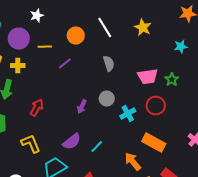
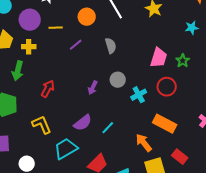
gray semicircle: (109, 64) -> (111, 46), moved
pink trapezoid: (148, 77) -> (159, 58), turned -65

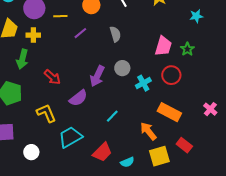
purple arrow: (93, 88) -> (97, 76), size x1.5
red arrow: (48, 89) -> (52, 77), turned 102
purple semicircle: (83, 123) -> (78, 98), moved

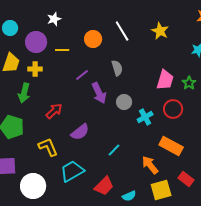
purple line: (80, 33) -> (82, 75), moved
purple arrow: (97, 76) -> (99, 93), moved, turned -50
red arrow: (52, 77) -> (54, 111), turned -84
white circle: (31, 152) -> (33, 186), size x1.6

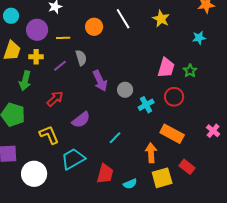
gray semicircle: (117, 68) -> (81, 58), moved
purple line: (82, 75) -> (60, 66), moved
orange arrow: (150, 165) -> (151, 153), turned 36
red trapezoid: (104, 186) -> (105, 174), turned -30

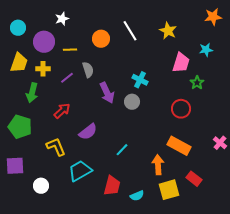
pink trapezoid: (166, 68) -> (181, 63), moved
cyan cross: (146, 105) -> (140, 80), moved, turned -35
white circle: (34, 174) -> (41, 186), size x0.6

